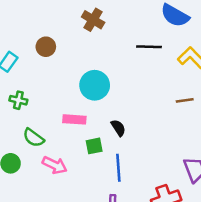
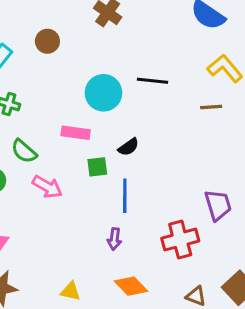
black line: (149, 47) -> (153, 81), moved
brown line: (185, 100) -> (211, 107), moved
black semicircle: (118, 128) -> (128, 147), turned 84

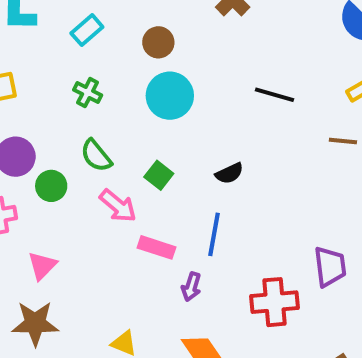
brown circle: (47, 41) -> (158, 42), moved
cyan circle: (103, 93) -> (170, 96), moved
pink rectangle: (76, 133) -> (157, 247), moved
green square: (97, 167) -> (159, 175), moved, turned 35

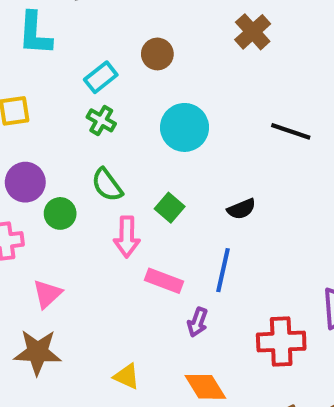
cyan rectangle: (87, 30) -> (101, 77), moved
brown circle: (158, 42) -> (157, 54), moved
pink arrow: (118, 206) -> (127, 237), turned 48

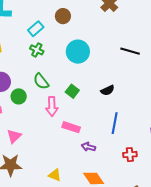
blue line: (223, 270) -> (115, 123), moved
purple arrow: (198, 322) -> (88, 147), turned 88
red cross: (281, 342) -> (130, 155), size x0.6

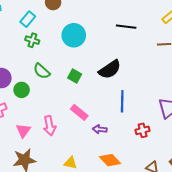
black semicircle: (108, 90) -> (110, 69), size x1.6
pink arrow: (52, 106) -> (50, 126), moved
pink rectangle: (71, 127) -> (79, 112), turned 30

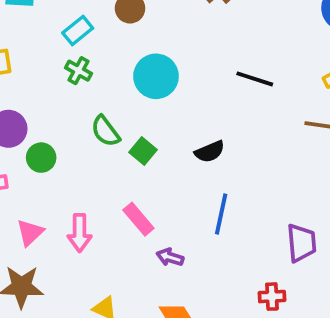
black semicircle: (110, 69) -> (210, 152), size x0.7
green semicircle: (42, 71) -> (105, 131), moved
red cross: (143, 130) -> (272, 297), moved

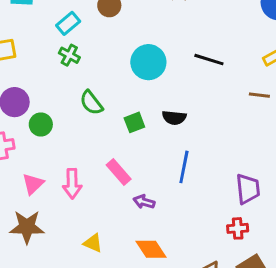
cyan circle: (156, 76) -> (148, 62), moved
green square: (143, 151) -> (134, 122), moved, turned 30
black semicircle: (210, 152) -> (174, 118), turned 30
red cross: (272, 297) -> (238, 228), moved

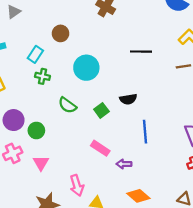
cyan circle: (148, 62) -> (86, 68), moved
pink triangle: (33, 184) -> (41, 163), moved
pink arrow: (72, 184) -> (77, 185), moved

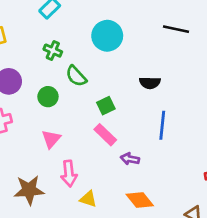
green cross: (42, 76) -> (53, 51), moved
green square: (101, 110) -> (106, 106), moved
green circle: (36, 130) -> (48, 97), moved
pink triangle: (41, 163) -> (51, 139), moved

